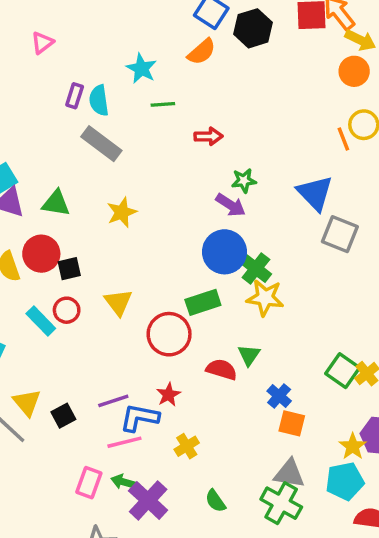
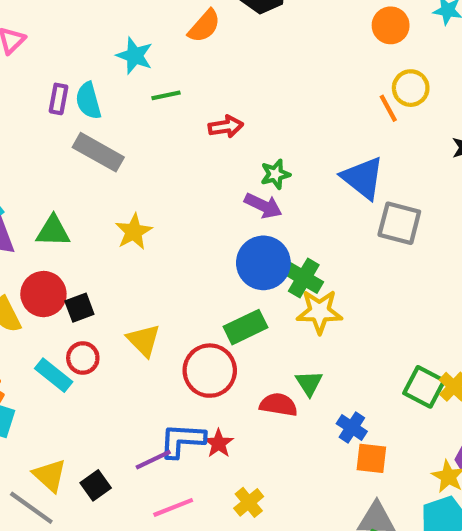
blue L-shape: (140, 418) -> (182, 440), moved

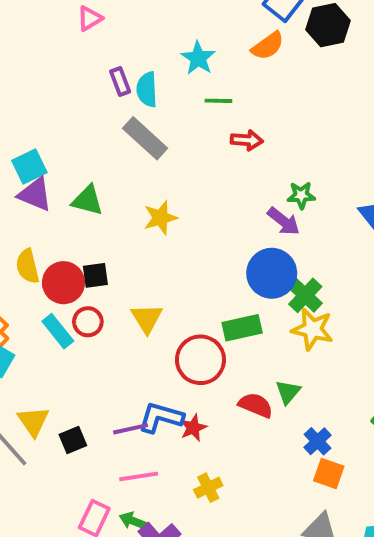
purple rectangle: (58, 99) -> (120, 81), turned -44
red arrow: (226, 127) -> (247, 140), moved
red circle: (43, 294) -> (63, 283), moved

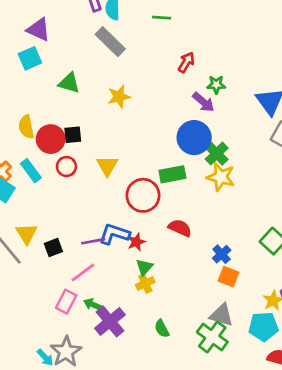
red arrow: (247, 140) -> (186, 62), moved, turned -65
purple triangle: (35, 194) -> (39, 30), moved
cyan rectangle: (58, 331) -> (31, 171), moved
green triangle: (288, 392) -> (144, 267), moved
pink line: (139, 476) -> (83, 272), moved, turned -30

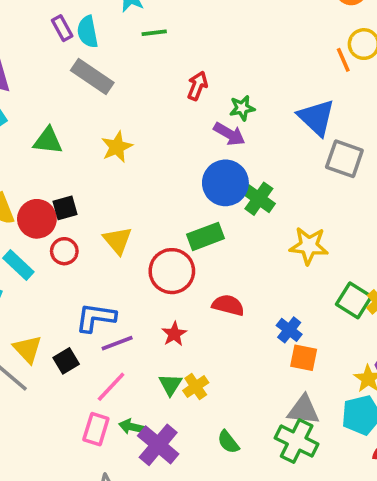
yellow star: (221, 177) -> (309, 246), moved
blue L-shape: (114, 234) -> (96, 318), moved
green triangle: (144, 267) -> (170, 385), moved

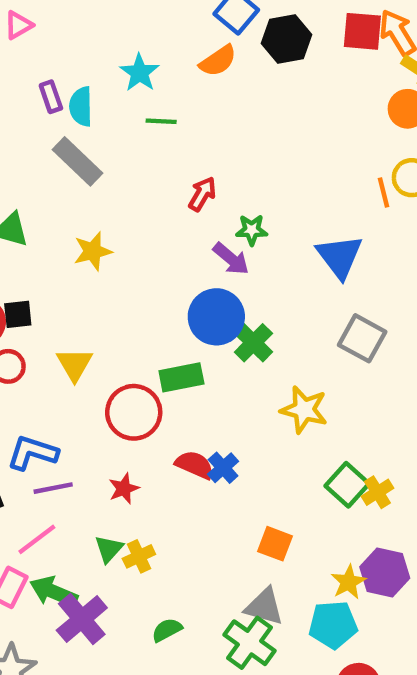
gray square: (344, 159) -> (362, 338), moved
blue cross: (289, 330) -> (223, 468), moved
green arrow: (132, 427) -> (54, 592), size x1.5
green semicircle: (228, 442) -> (167, 630), turned 90

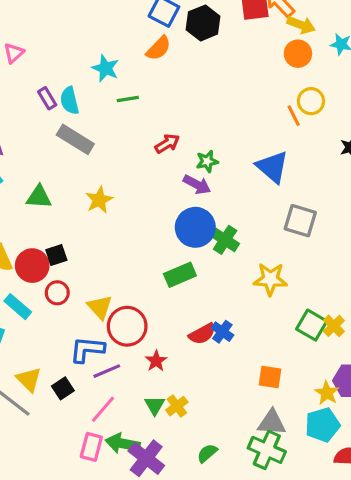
red arrow: (202, 194) -> (167, 144), turned 40
yellow triangle: (75, 364) -> (100, 307), moved
red circle: (134, 412) -> (127, 326), moved
red semicircle: (195, 465) -> (202, 334), turned 140

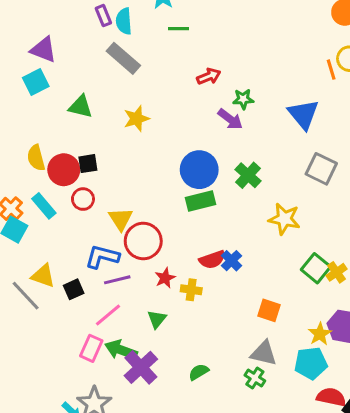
blue circle: (195, 227) -> (199, 170), moved
yellow triangle: (29, 380) -> (43, 276), turned -35
yellow cross: (177, 406) -> (191, 290), moved, turned 36
green cross: (267, 450) -> (255, 378), size x0.6

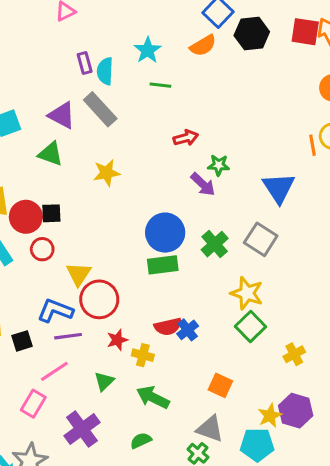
purple triangle: (43, 50) -> (62, 115), moved
gray square: (321, 169) -> (261, 239), moved
green square: (316, 268) -> (251, 327), moved
green arrow: (121, 350) -> (153, 397), moved

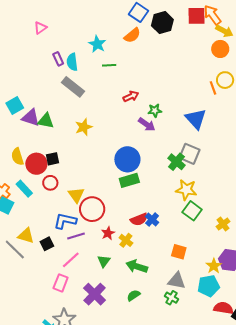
purple triangle: (62, 115) -> (31, 118), moved
green cross: (215, 244) -> (176, 162), moved
yellow cross: (143, 355) -> (126, 240), turned 32

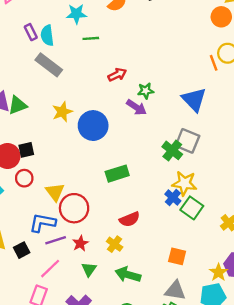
cyan star: (97, 44) -> (76, 14), turned -30
green triangle: (46, 121) -> (17, 105), turned -30
blue circle: (127, 159) -> (93, 126), moved
blue cross: (152, 220) -> (173, 198), moved
red star: (108, 233) -> (80, 243), moved

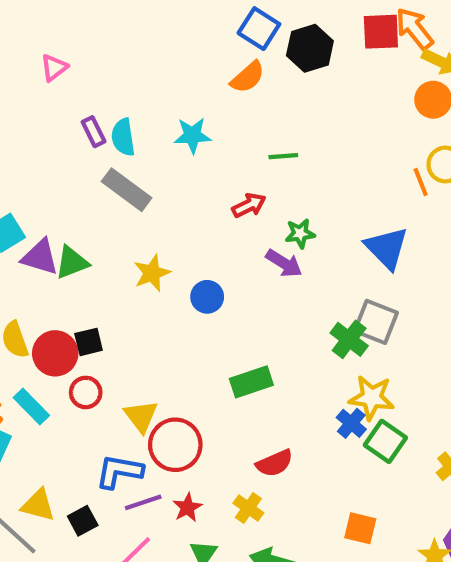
cyan star: (76, 14) -> (192, 135), moved
green line: (91, 38) -> (283, 156), moved
blue circle: (93, 126) -> (207, 297), size x0.6

